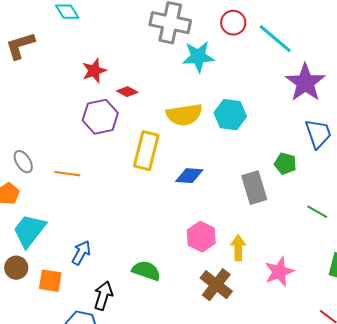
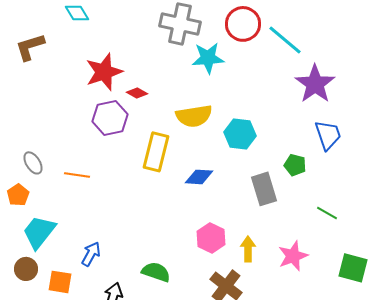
red circle: (233, 23) -> (243, 24), size x1.4
red star: (94, 71) -> (104, 72), size x1.5
cyan hexagon: (230, 115) -> (240, 134), moved
pink star: (279, 272) -> (293, 256), moved

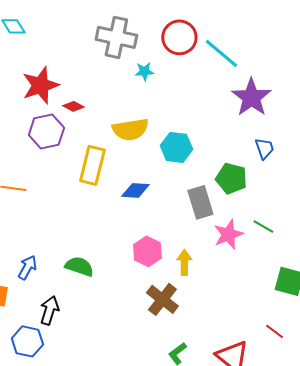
cyan star: (208, 58) -> (144, 71), size x0.6
blue trapezoid: (328, 135) -> (264, 148), size x0.7
green pentagon: (295, 165) -> (231, 178), size x1.4
pink star: (293, 256) -> (228, 234), moved
green semicircle: (156, 272) -> (79, 266), moved

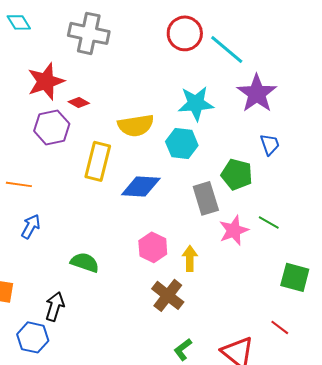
gray cross: (116, 37) -> (89, 33), moved
cyan star: (144, 71) -> (196, 103), moved, size x1.8
blue diamond: (135, 190) -> (141, 186), size x1.4
blue arrow: (27, 267) -> (31, 226), moved

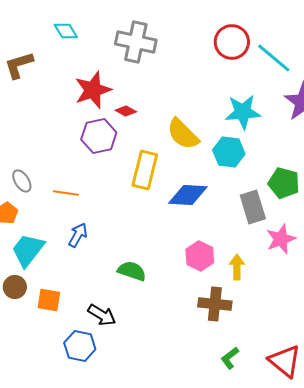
yellow semicircle: (136, 125) -> (183, 134), turned 54
brown cross: (168, 295) -> (215, 304), turned -32
black arrow: (55, 306) -> (102, 315), turned 104

